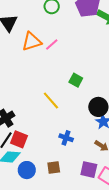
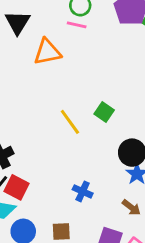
pink line: (52, 44) -> (77, 25), moved, turned 48
yellow line: (51, 101) -> (70, 122), moved

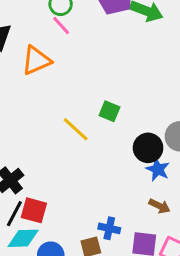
pink line: (77, 25) -> (61, 25), turned 48
blue cross: (83, 191) -> (109, 228), moved

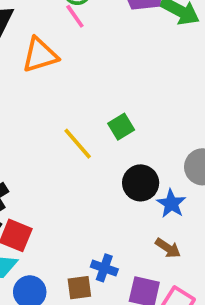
green square: (109, 111) -> (121, 127), turned 30
black circle: (148, 148) -> (141, 183), moved

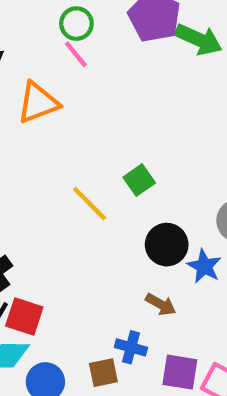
brown arrow: (168, 248) -> (161, 304), moved

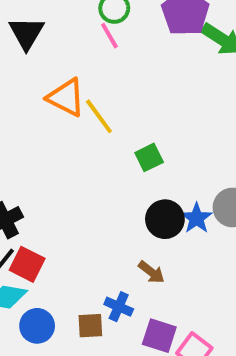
orange triangle: (38, 103) -> (66, 98), moved, turned 39
yellow line: (89, 204) -> (99, 116), moved
blue star: (204, 266) -> (197, 218), moved

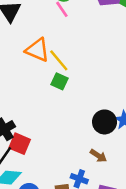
green square: (149, 157) -> (60, 81), moved, turned -35
red square: (27, 264) -> (20, 144), moved

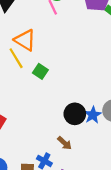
yellow line: (59, 60) -> (16, 58), moved

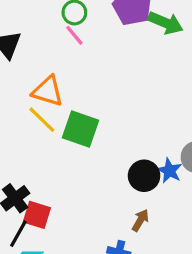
green square: (40, 71) -> (81, 129), size x1.6
brown arrow: (65, 143) -> (140, 220), turned -88

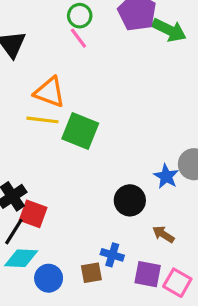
yellow line: (42, 120) -> (42, 120), turned -40
black circle: (144, 176) -> (130, 200), moved
brown arrow: (140, 220) -> (163, 234), moved, turned -90

